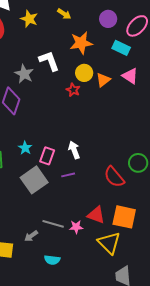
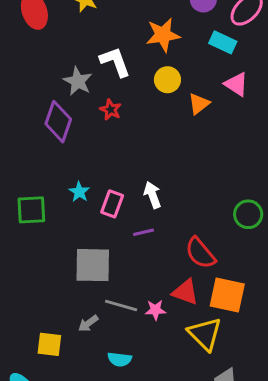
orange triangle: (103, 80) -> (199, 104), moved
red star: (73, 90) -> (111, 110), moved
red semicircle: (114, 177) -> (200, 253), moved
gray square: (34, 180) -> (93, 265), moved, turned 36

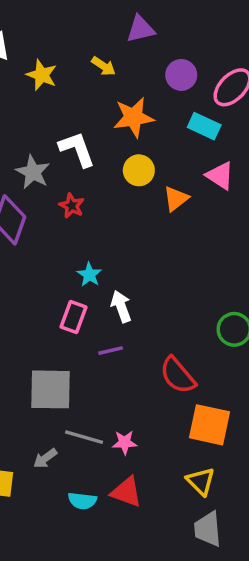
cyan star: (79, 192) -> (89, 275), moved
red triangle: (185, 292) -> (126, 492), moved
yellow triangle: (205, 334) -> (201, 481), moved, size x0.7

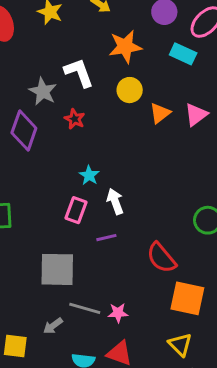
pink triangle: (220, 176) -> (196, 115), moved, turned 50

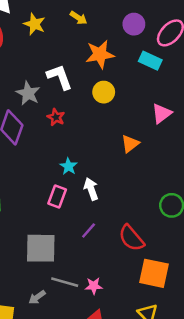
orange triangle: (160, 113) -> (130, 144), moved
purple line: (106, 238) -> (89, 231), moved, turned -36

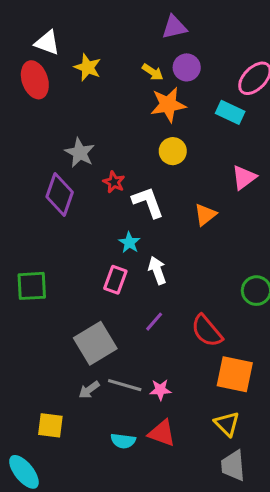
yellow arrow: (79, 18) -> (153, 72), moved
purple circle: (134, 24) -> (187, 67), moved
white L-shape: (60, 77) -> (148, 202), moved
gray square: (41, 248) -> (95, 343), turned -32
gray arrow: (37, 297) -> (89, 390), moved

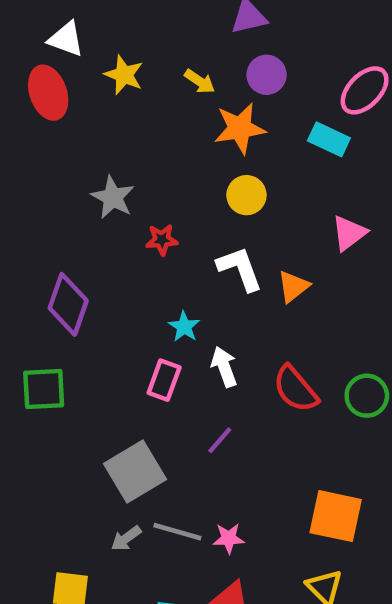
yellow arrow: (153, 72) -> (200, 81), moved
red star: (114, 182) -> (162, 240), turned -30
purple diamond: (60, 194) -> (68, 304), moved
white L-shape: (148, 202) -> (240, 269), moved
red semicircle: (207, 331) -> (296, 389), moved

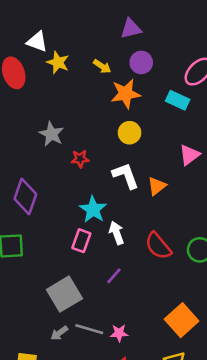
white triangle: (66, 39) -> (37, 42), moved
cyan star: (184, 327) -> (93, 209), size x1.5
orange square: (336, 516) -> (182, 320), turned 36

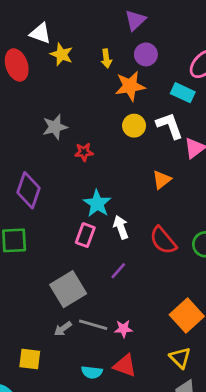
purple triangle: (131, 29) -> (135, 20), turned -30
yellow arrow: (102, 66) -> (106, 58), turned 48
gray star: (51, 134) -> (55, 127), turned 30
white L-shape: (126, 176) -> (170, 126), moved

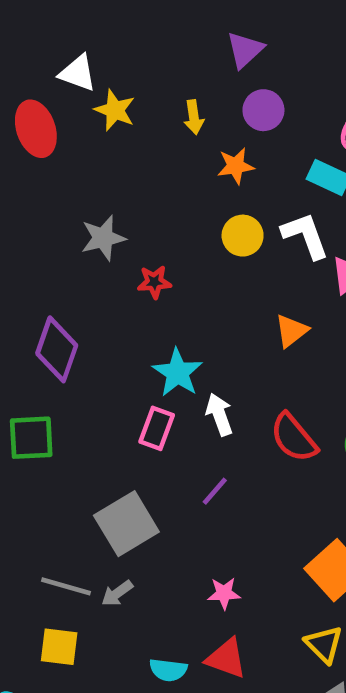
orange star: (130, 86) -> (236, 166), size x0.7
gray line: (93, 325) -> (66, 586), moved

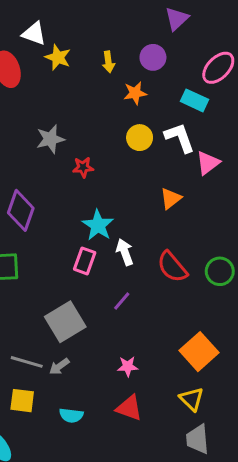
purple triangle: (245, 50) -> (177, 19), moved
cyan semicircle: (168, 670) -> (71, 415), moved

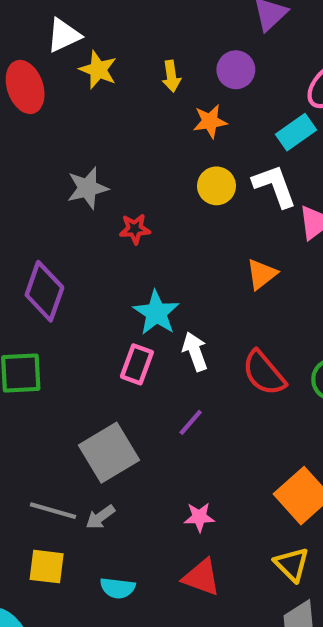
white triangle: (34, 34) -> (64, 35), turned -45
cyan rectangle: (195, 100) -> (296, 132), turned -60

